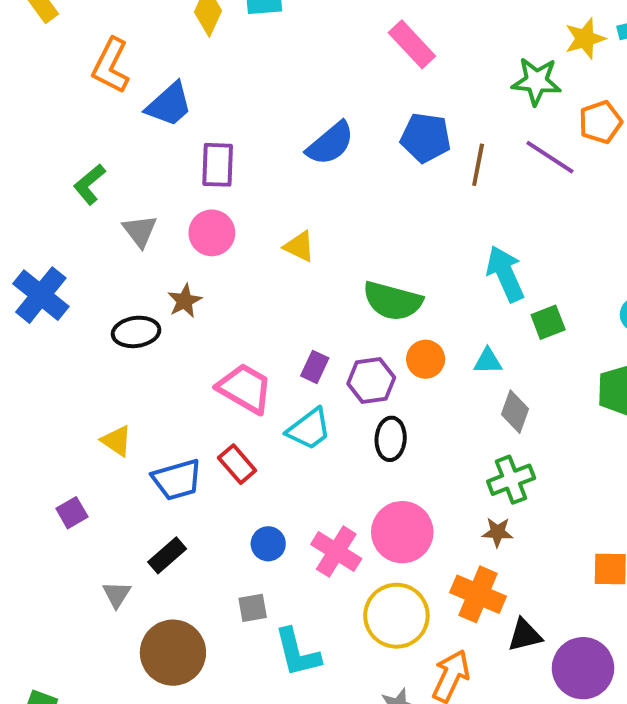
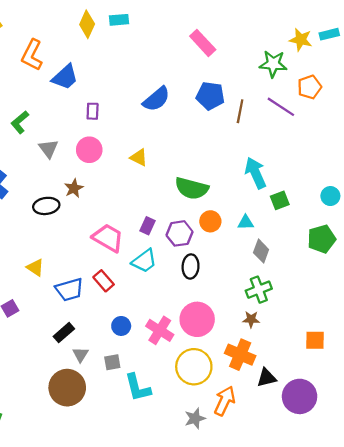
yellow star: (585, 39) -> (301, 40), turned 30
purple rectangle: (218, 165) -> (93, 111), size x0.7
gray triangle: (117, 594) -> (80, 355), moved

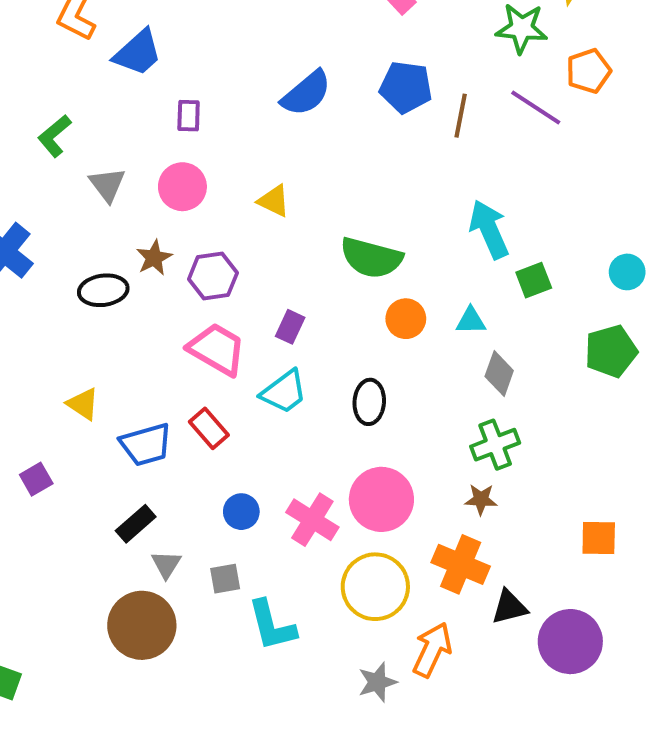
purple hexagon: (180, 233) -> (213, 276), moved

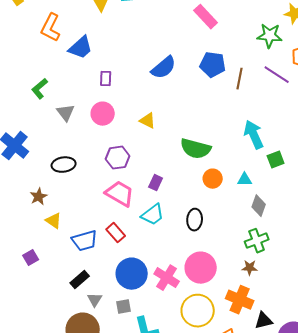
brown star: (154, 258) -> (39, 197), moved
blue circle: (241, 512) -> (132, 274), size x1.8

